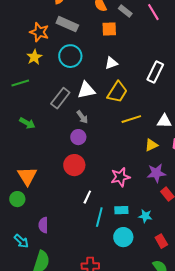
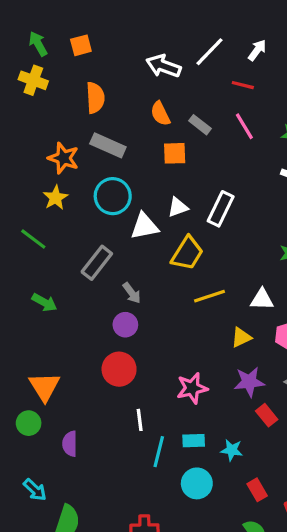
white rectangle: (155, 72) -> (221, 209), moved
green line: (20, 83) -> (33, 239), turned 54
white triangle: (86, 90) -> (144, 226), moved
white line: (87, 197) -> (140, 420), turned -32
purple semicircle: (43, 225) -> (70, 444), moved

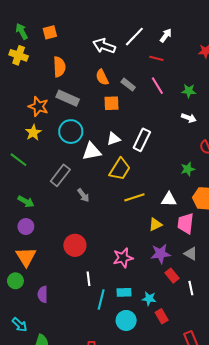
purple circle: (125, 325) -> (26, 227), moved
red rectangle: (257, 490) -> (162, 316), moved

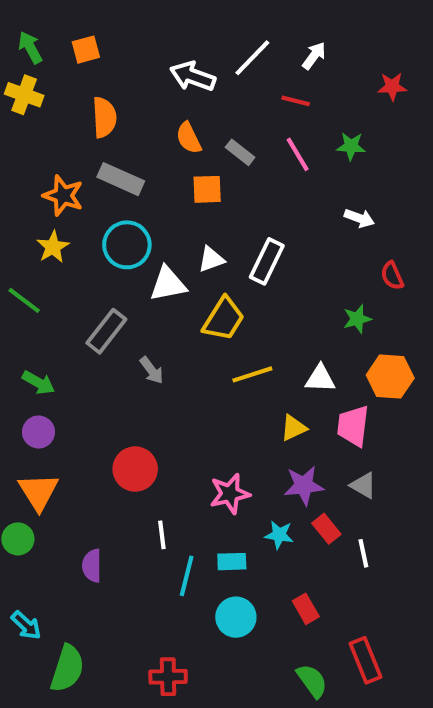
green star: (189, 91) -> (351, 146), moved
purple semicircle: (43, 294) -> (92, 566), moved
cyan star: (149, 299) -> (279, 535), moved

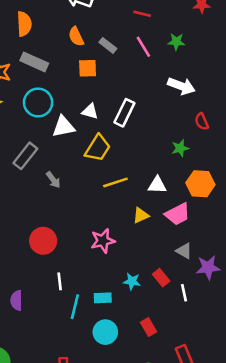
white arrow: (359, 218) -> (181, 86), size x1.5
white triangle: (211, 259) -> (90, 111), turned 36
pink trapezoid: (353, 426) -> (178, 214), turned -124
purple star: (304, 485) -> (208, 267), moved
pink star: (230, 494) -> (103, 241), moved

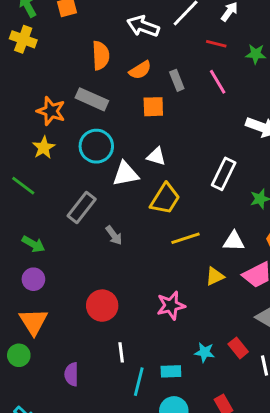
orange semicircle: (24, 24) -> (101, 55), moved
orange semicircle: (76, 37) -> (140, 70), turned -96
green star: (176, 42) -> (256, 54), moved
gray rectangle: (108, 45) -> (177, 80), turned 30
white rectangle: (124, 113) -> (224, 174), moved

